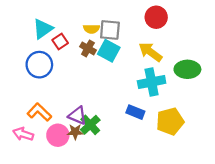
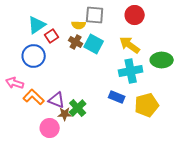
gray square: (110, 30) -> (95, 15), moved
purple triangle: (78, 116) -> (57, 100), moved
pink arrow: (23, 134) -> (15, 83), moved
pink circle: (58, 135) -> (50, 128), moved

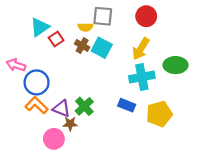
yellow arrow: (130, 45) -> (141, 49), turned -95
blue circle: (34, 56) -> (37, 82), moved
pink arrow: (15, 83) -> (16, 65), moved
green cross: (78, 108) -> (84, 106), moved

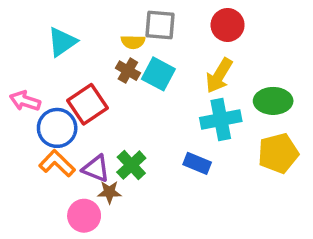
red square: (56, 39) -> (87, 104), moved, size x1.6
yellow pentagon: (159, 114) -> (278, 153), moved

